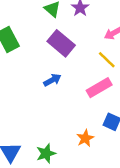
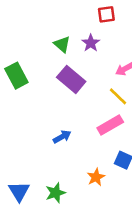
blue arrow: (52, 80) -> (62, 137), moved

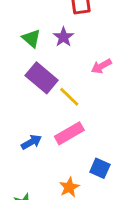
yellow line: (118, 96) -> (69, 97), moved
pink rectangle: (110, 125) -> (69, 133), moved

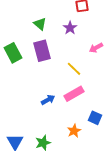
green triangle: (31, 38) -> (40, 24), moved
purple rectangle: (42, 78) -> (42, 51), moved, turned 35

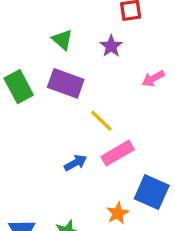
purple rectangle: (42, 51) -> (66, 83), turned -55
yellow line: (74, 69) -> (101, 121), moved
blue square: (95, 118) -> (152, 192), size x1.5

